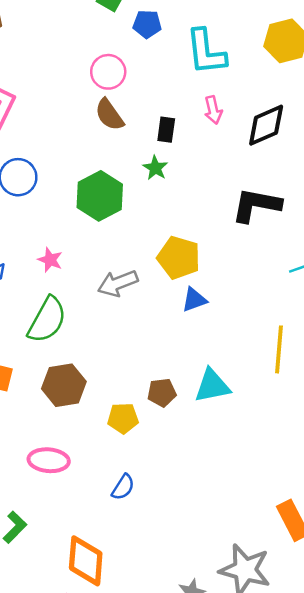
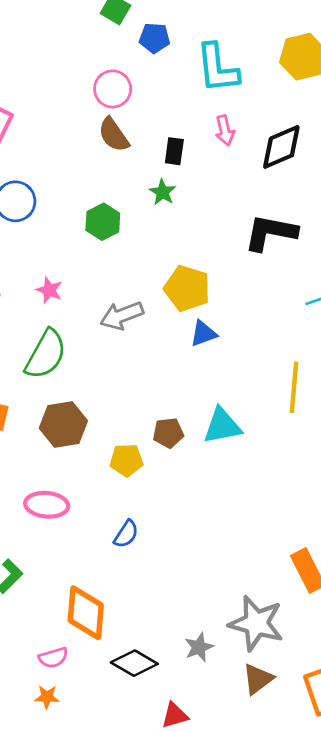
green hexagon: (100, 196) -> (103, 222), size x0.7

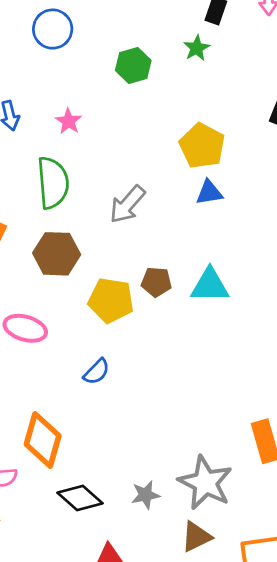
gray arrow: (122, 316) -> (127, 204), moved, turned -39
green semicircle: (46, 354) -> (53, 183), turned -45
yellow pentagon: (126, 460) -> (111, 300), size x1.4

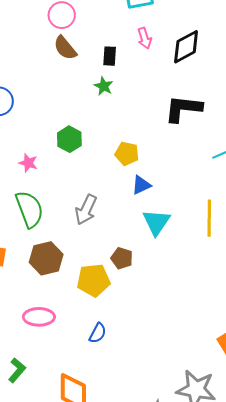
green hexagon: (133, 65) -> (69, 139), moved
yellow pentagon: (202, 146) -> (127, 154), size x0.7
brown pentagon: (156, 282) -> (122, 258), turned 30
cyan triangle: (210, 285) -> (156, 222), moved, turned -40

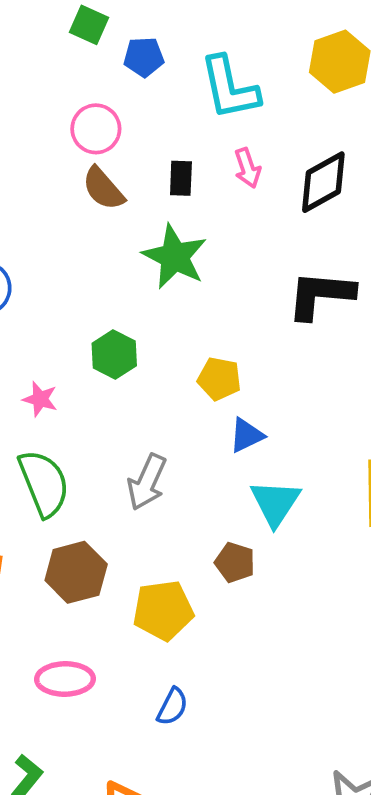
black rectangle: (110, 56) -> (181, 178), moved
green star: (104, 86) -> (175, 257), size x1.8
brown pentagon: (122, 258) -> (235, 562), moved

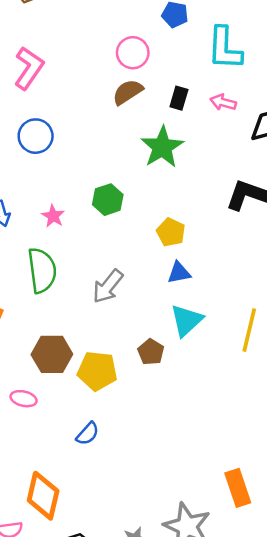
pink arrow: (247, 168) -> (223, 102), turned 110
brown semicircle: (103, 189) -> (128, 92), turned 84
brown hexagon: (76, 572) -> (52, 354), moved
pink ellipse: (65, 679) -> (24, 399), size x0.7

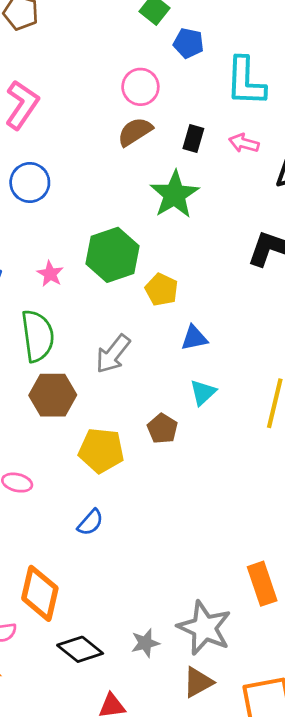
green hexagon: (108, 200) -> (113, 255), size x1.5
yellow pentagon: (171, 232) -> (162, 290), moved
cyan triangle: (186, 320) -> (203, 392), size x0.7
brown hexagon: (52, 354) -> (53, 395), moved

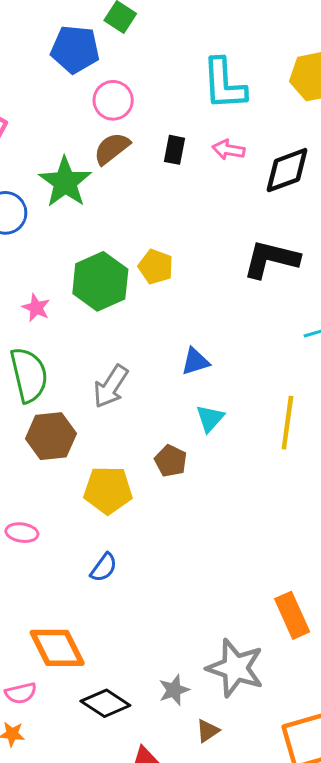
blue pentagon: (189, 43) -> (75, 49), moved, size x1.5
green star: (174, 195) -> (65, 182), moved
yellow pentagon: (162, 290) -> (156, 267), moved
orange diamond: (40, 593) -> (57, 648), turned -34
brown triangle: (198, 682) -> (208, 731), moved, size x0.7

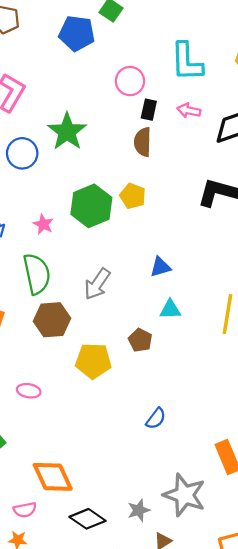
pink circle: (113, 100) -> (130, 81), moved
brown semicircle: (112, 148) -> (143, 142), moved, turned -52
cyan triangle: (210, 418) -> (170, 309), turned 45
blue semicircle: (104, 567) -> (156, 419), moved

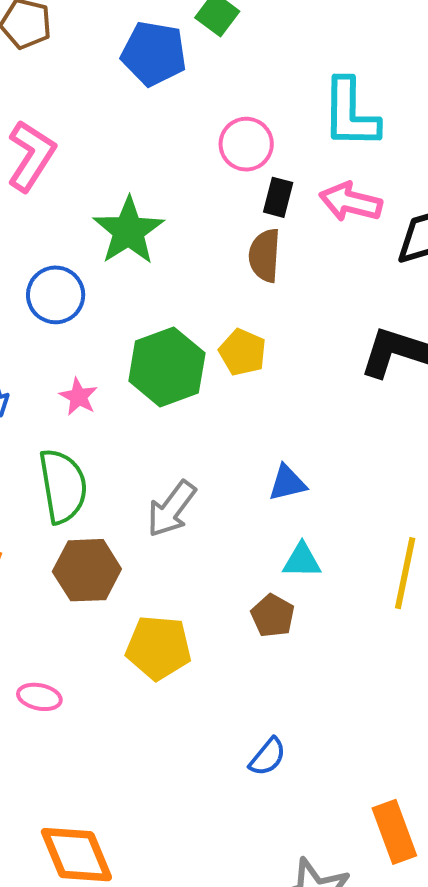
pink arrow: (189, 111) -> (351, 202), size x1.4
blue circle: (22, 153) -> (56, 295), moved
brown pentagon: (140, 340) -> (273, 616), moved

